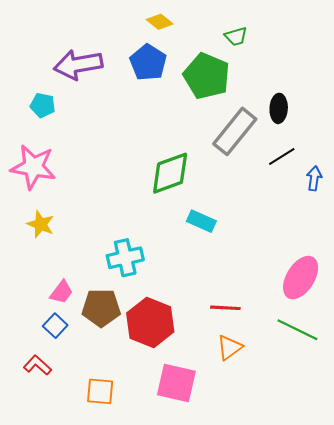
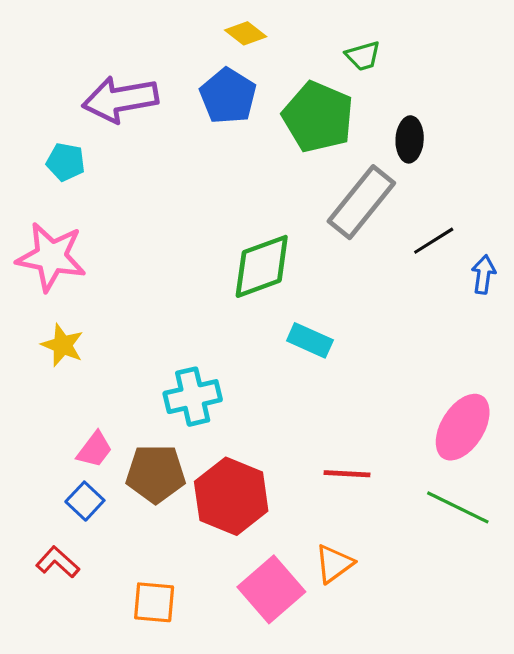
black ellipse: (279, 108) -> (410, 139), moved
orange triangle: (230, 347) -> (334, 564), moved
pink square: (176, 383) -> (271, 589), turned 36

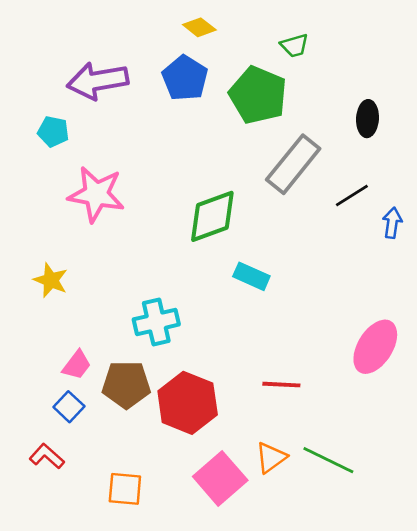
black ellipse: (410, 139) -> (367, 119), moved
pink star: (51, 257) -> (96, 194), moved
green line: (458, 507) -> (328, 460), moved

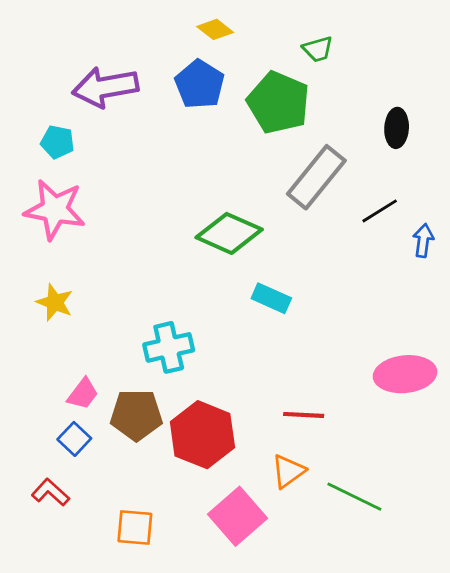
pink star: (96, 194) -> (55, 210), moved
green diamond: (212, 216) -> (229, 233), turned 44
pink ellipse: (375, 347) -> (405, 374), turned 52
orange triangle: (271, 458) -> (288, 471), moved

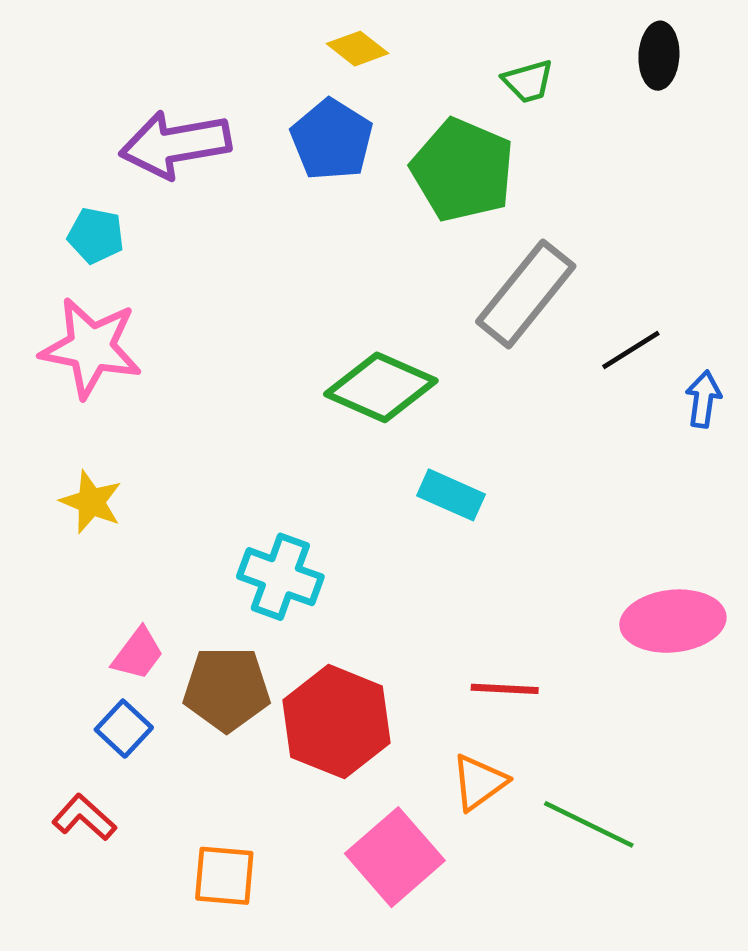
black ellipse: (397, 128) -> (659, 56), moved
cyan cross: (169, 347) -> (280, 577), turned 33

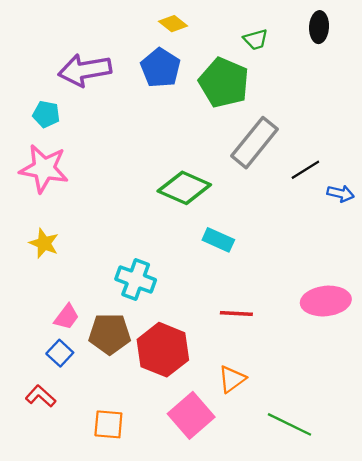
blue arrow: (703, 399) -> (341, 193), turned 95
red line: (505, 689) -> (236, 313), moved
green line: (589, 824) -> (290, 424), moved

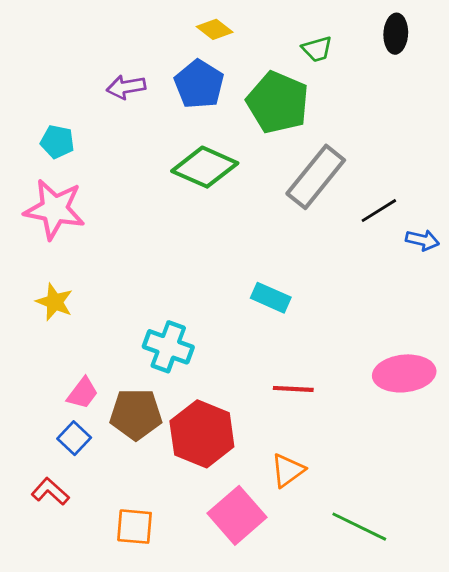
purple arrow: (85, 70) -> (126, 87), moved, size x0.6
green diamond: (184, 188) -> (205, 167), moved

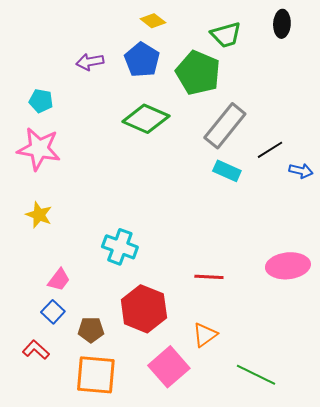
green trapezoid: (317, 49) -> (226, 35), size x1.4
cyan rectangle: (271, 298) -> (227, 171), moved
brown pentagon: (136, 414) -> (91, 330), moved, size x0.7
orange square: (135, 527) -> (96, 375), size x1.5

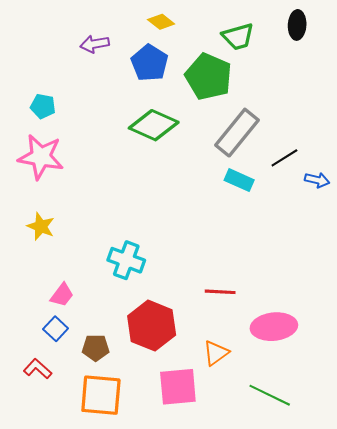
purple arrow: (90, 62) -> (95, 44), moved
pink ellipse: (288, 266) -> (274, 327), moved
pink square: (169, 367) -> (178, 387), turned 36

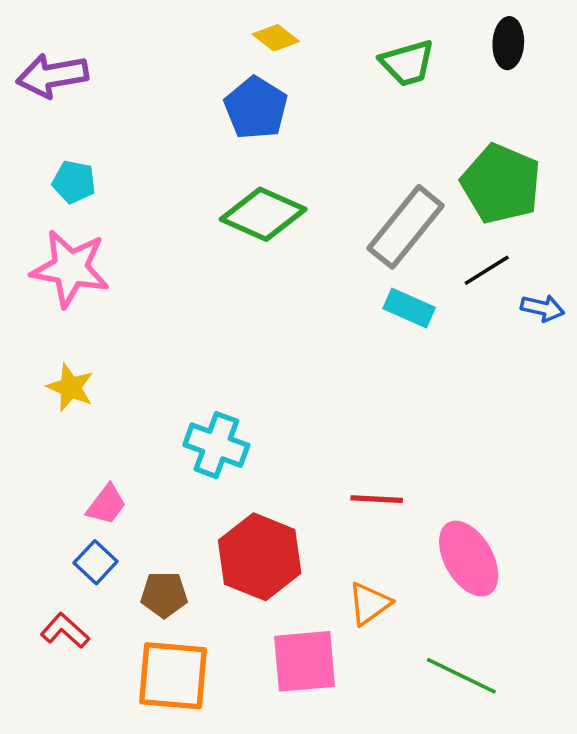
purple arrow: (95, 44) -> (52, 76), moved, size x1.4
green pentagon: (209, 77) -> (501, 184), moved
pink ellipse: (274, 327) -> (469, 559), turned 66

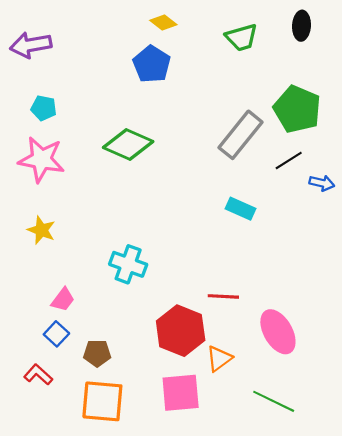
green diamond: (263, 214) -> (128, 144), moved
cyan rectangle: (409, 308) -> (240, 209), moved
red hexagon: (260, 557) -> (181, 331), moved

